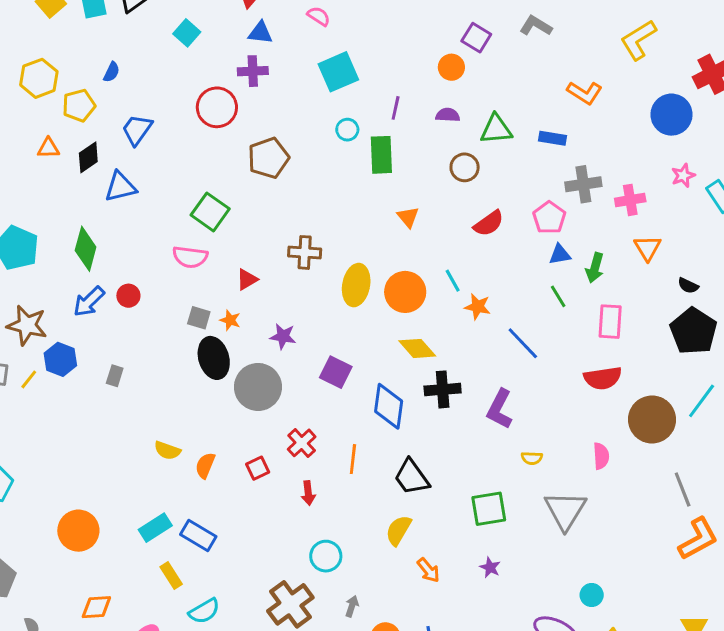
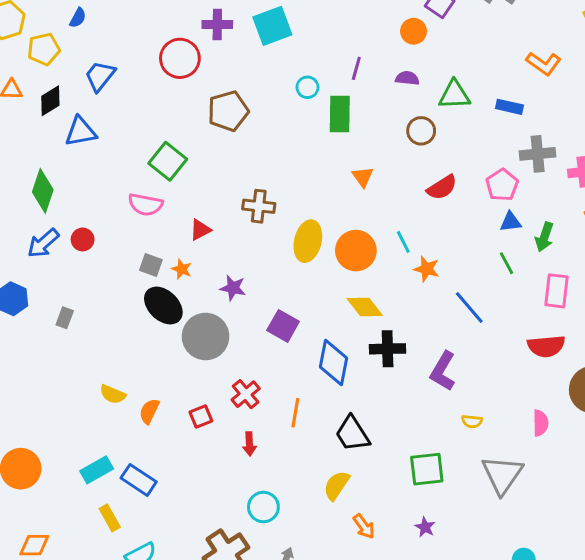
cyan square: (338, 72) -> (272, 26), moved
black ellipse: (214, 358) -> (163, 306), turned -33

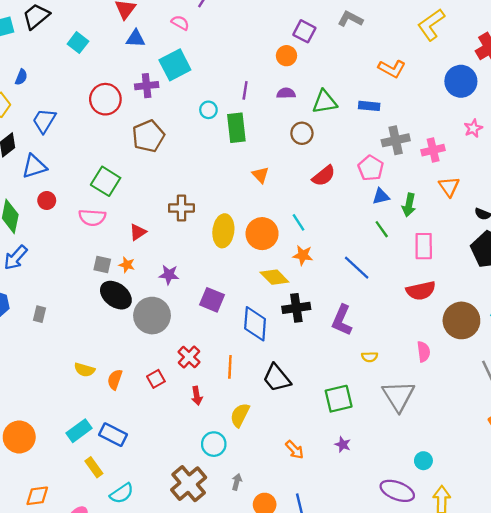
purple cross: (217, 24) -> (147, 86), moved
red circle: (83, 239) -> (47, 200), moved
orange star: (427, 269) -> (303, 255), moved
yellow semicircle: (336, 485) -> (240, 415), moved

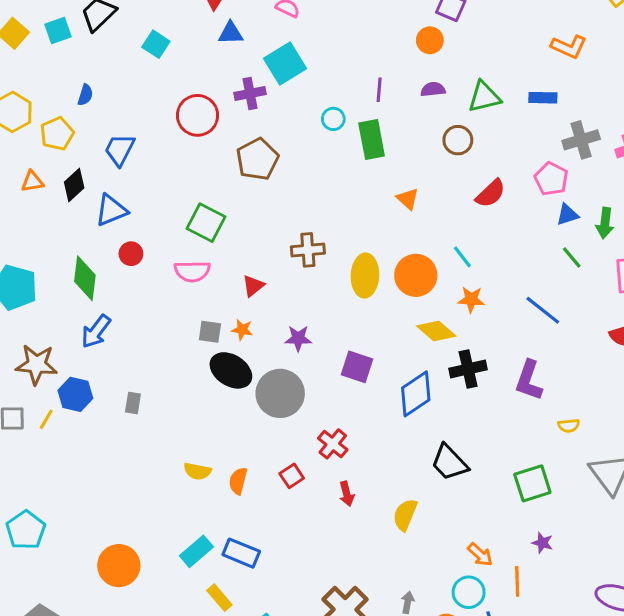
blue diamond: (255, 324) -> (416, 394), turned 56
orange line: (230, 367) -> (517, 581), moved
cyan circle: (214, 444) -> (469, 592), moved

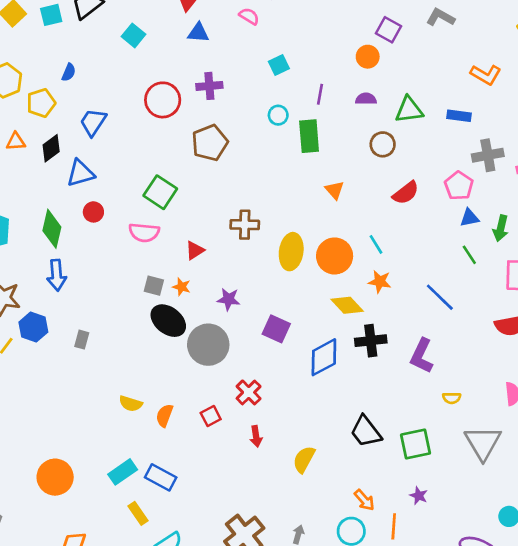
cyan square: (285, 64) -> (279, 65), moved, size x0.6
blue arrow: (96, 331) -> (57, 275), turned -48
black trapezoid: (449, 463) -> (366, 431), moved

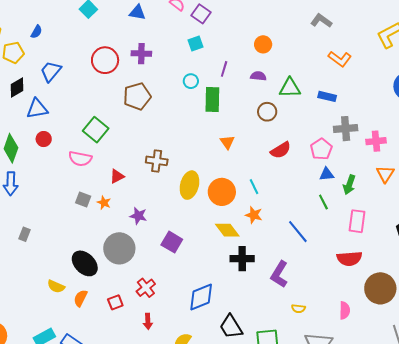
purple square: (389, 30) -> (201, 14), moved
orange L-shape: (486, 75) -> (340, 59), moved
black ellipse: (168, 321) -> (85, 263), moved
blue diamond: (324, 357) -> (201, 297), moved

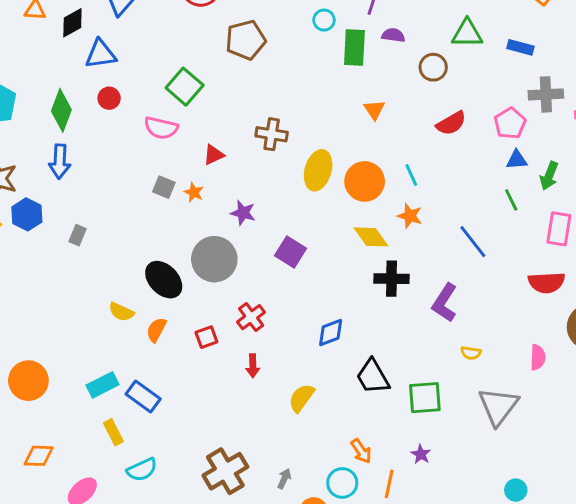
purple semicircle: (258, 76) -> (393, 35), moved
blue diamond: (201, 297) -> (331, 333), size x0.7

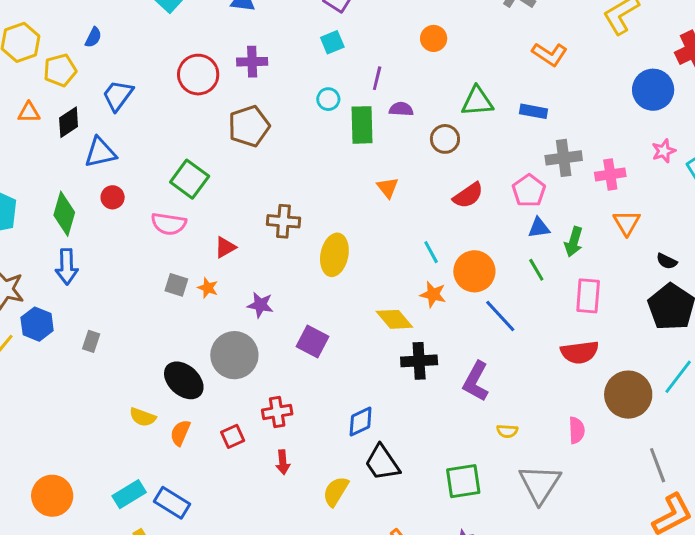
orange circle: (365, 181) -> (474, 271), moved
red cross: (251, 317) -> (277, 412), turned 32
black trapezoid: (373, 377) -> (382, 463), moved

